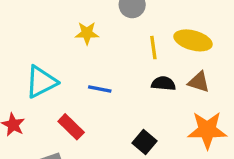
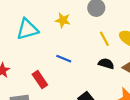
yellow line: (153, 48) -> (104, 39), turned -32
cyan triangle: (41, 82) -> (27, 29), moved

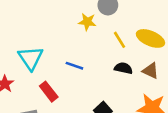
yellow star: (63, 20) -> (87, 22), moved
cyan triangle: (27, 29) -> (31, 58), moved, turned -45

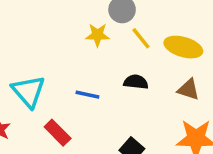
yellow line: (120, 40) -> (141, 38), moved
black semicircle: (123, 68) -> (136, 82), moved

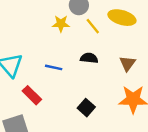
yellow ellipse: (183, 47) -> (122, 18), moved
brown triangle: (188, 89) -> (128, 64), turned 48

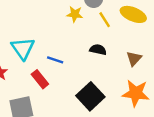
blue line: (54, 67) -> (55, 60), moved
black square: (86, 108) -> (90, 96), size x1.6

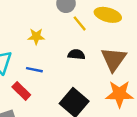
yellow star: (75, 14) -> (36, 37), moved
brown triangle: (134, 59) -> (114, 59), size x1.6

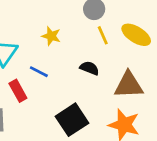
brown triangle: (114, 59) -> (129, 85), turned 36

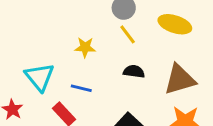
yellow line: (103, 35) -> (128, 34), moved

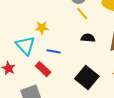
yellow star: (85, 47) -> (42, 28), moved

